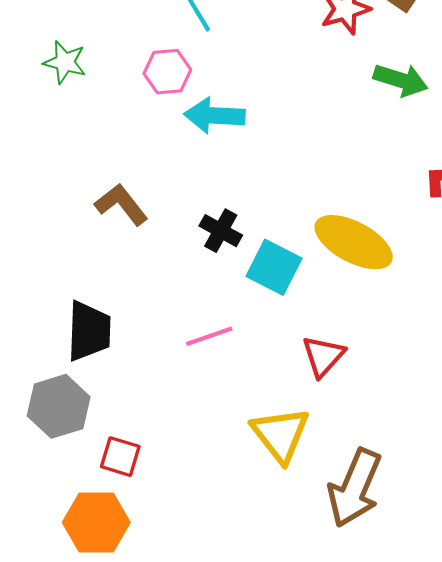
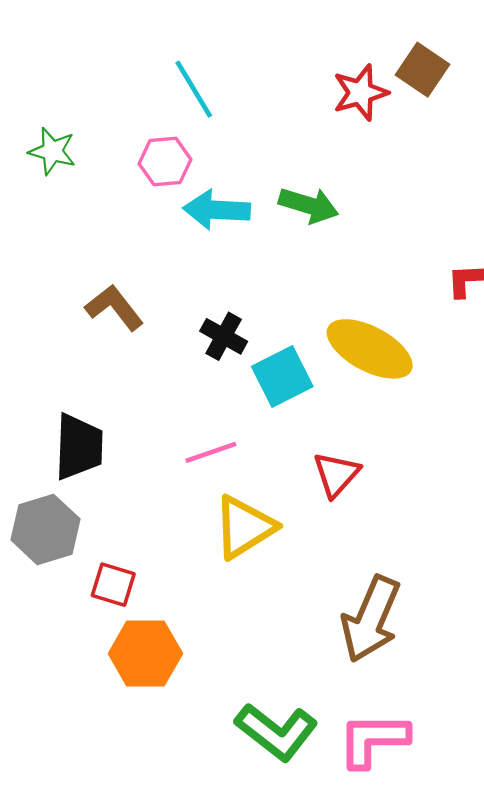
green arrow: (401, 80) -> (309, 205), moved
cyan square: (274, 267) -> (282, 377), turned 36
yellow triangle: (280, 435) -> (244, 527), moved, turned 36
orange hexagon: (96, 522) -> (145, 654), moved

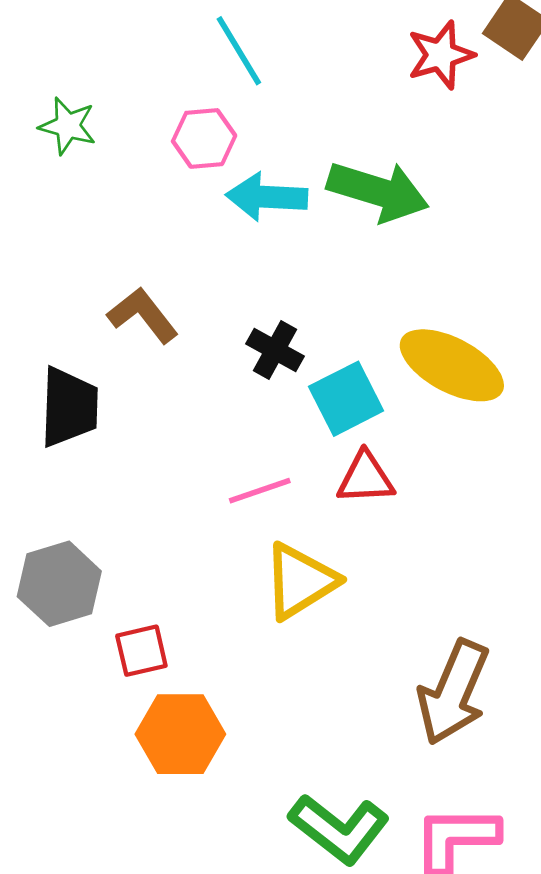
green arrow: (309, 205) -> (378, 191), size x1.4
black trapezoid: (79, 447) -> (69, 407), moved
red triangle: (336, 474) -> (366, 478), moved, turned 45
red square: (113, 585) -> (141, 651), turned -30

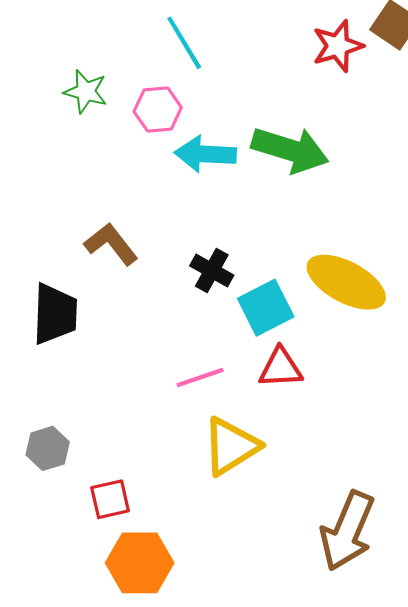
green star: (68, 126) -> (86, 91), moved
gray hexagon: (59, 584) -> (48, 448), size x0.7

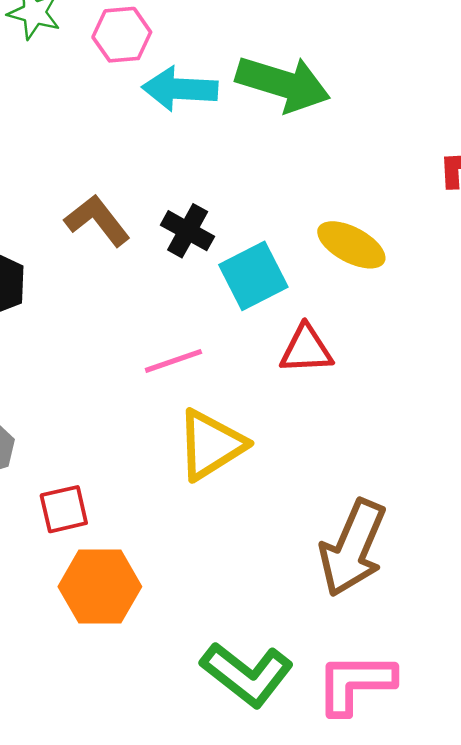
brown L-shape: (111, 244) -> (97, 220), moved
yellow ellipse: (346, 282) -> (351, 245), size x0.7
red triangle: (281, 368) -> (306, 349), moved

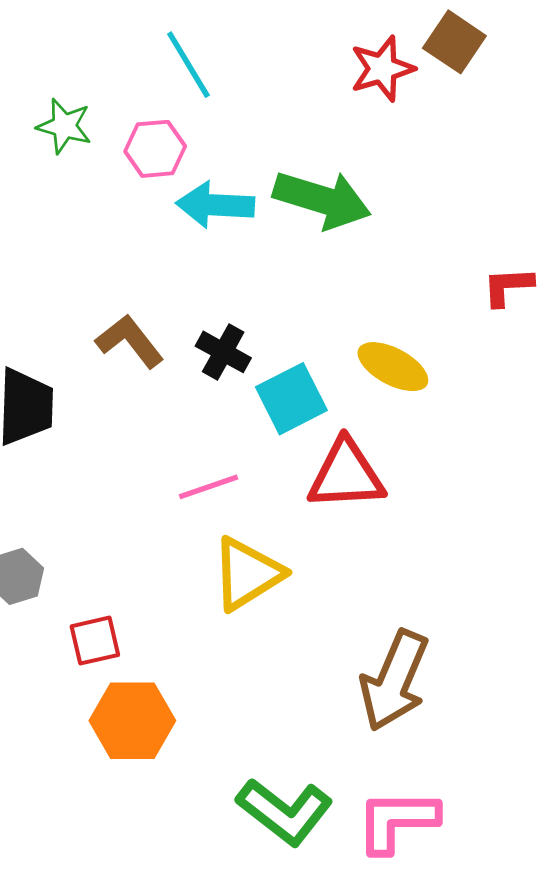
red triangle: (306, 349) -> (346, 475), size x1.4

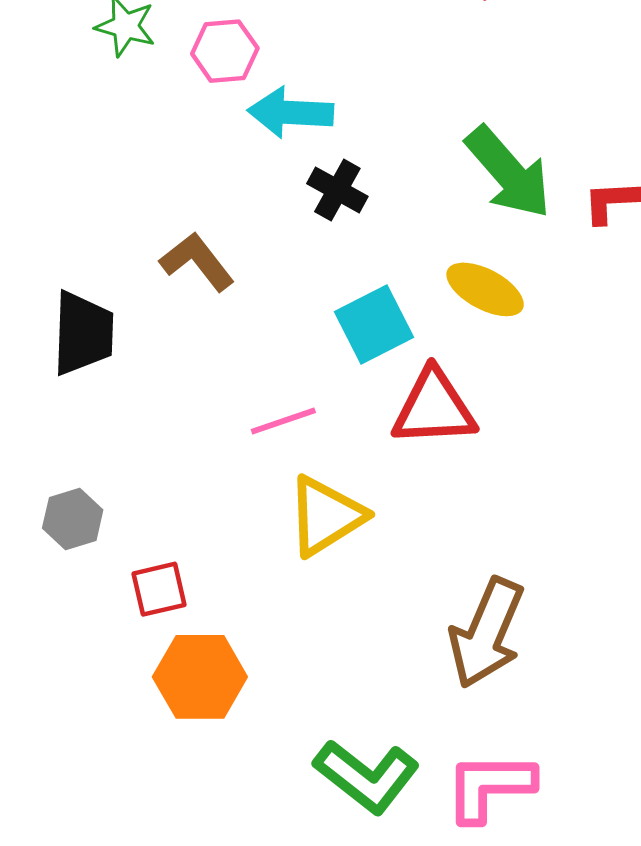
green arrow: (322, 200) -> (508, 172), moved, turned 32
black cross: (223, 352) -> (337, 190), moved

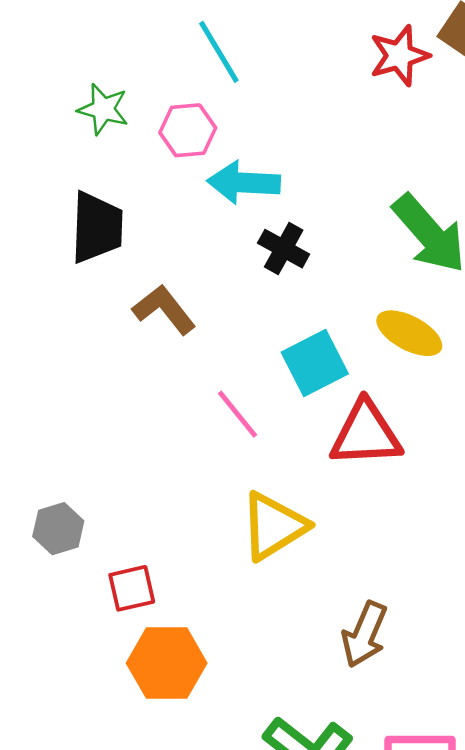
black trapezoid: (83, 333) -> (97, 227), moved
pink line: (283, 421) -> (238, 414), moved, turned 70
brown arrow: (487, 633) -> (364, 634), moved, size x0.7

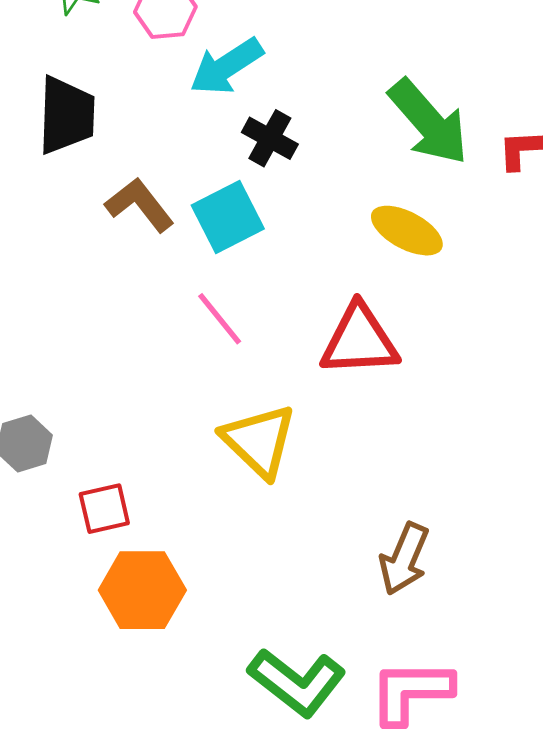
cyan arrow: (244, 183) -> (226, 66), turned -36
cyan square: (315, 363) -> (228, 217), moved
yellow triangle: (274, 526) -> (259, 441), turned -44
brown arrow: (364, 634) -> (404, 559), moved

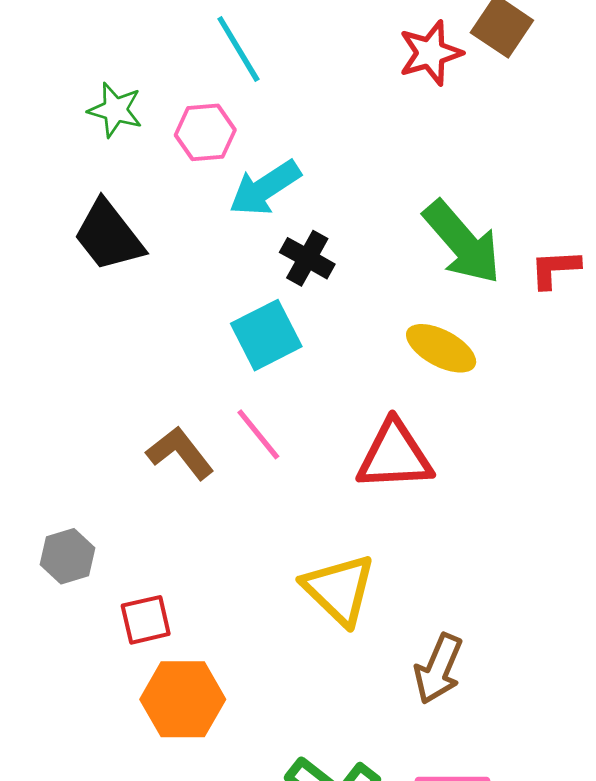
black trapezoid: (66, 115) -> (109, 236), turned 140
brown L-shape: (140, 205) -> (180, 453), moved
yellow triangle: (259, 441) -> (339, 589), moved

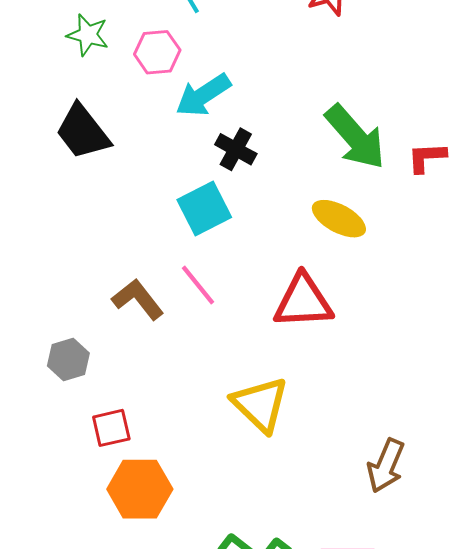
gray hexagon: (68, 556) -> (68, 360), moved
brown arrow: (438, 669) -> (386, 466), moved

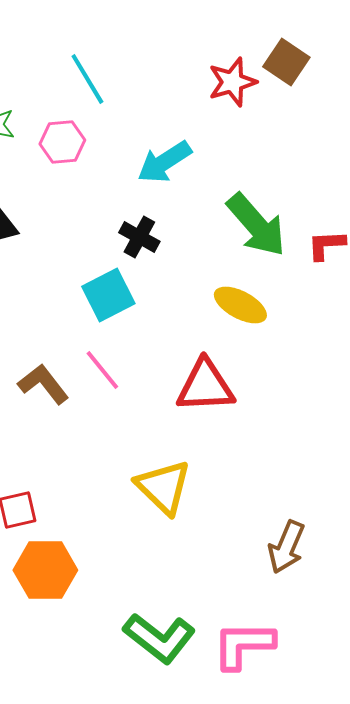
cyan arrow: (203, 95) -> (164, 162), moved

